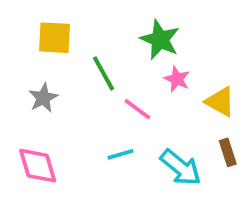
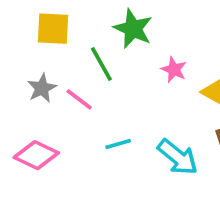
green star: (160, 40) -> (133, 29), moved
pink line: (137, 109) -> (79, 99), moved
pink diamond: (38, 166) -> (36, 155), turned -48

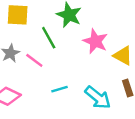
pink star: (174, 70) -> (95, 41), size x1.5

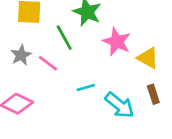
cyan line: (59, 89) -> (86, 88), moved

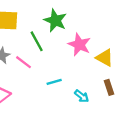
cyan arrow: (120, 105) -> (82, 96), size x0.6

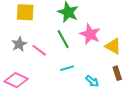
green line: (37, 41) -> (63, 39), moved

